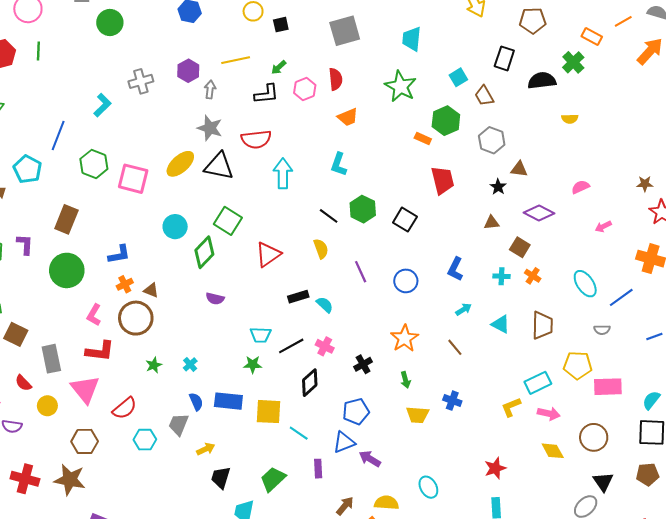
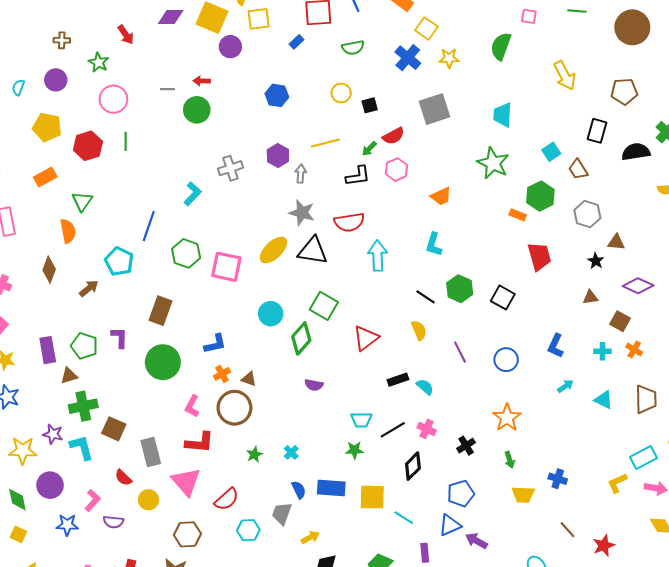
red semicircle: (336, 79) -> (394, 136), moved, turned 70
brown line: (455, 347) -> (567, 530), moved

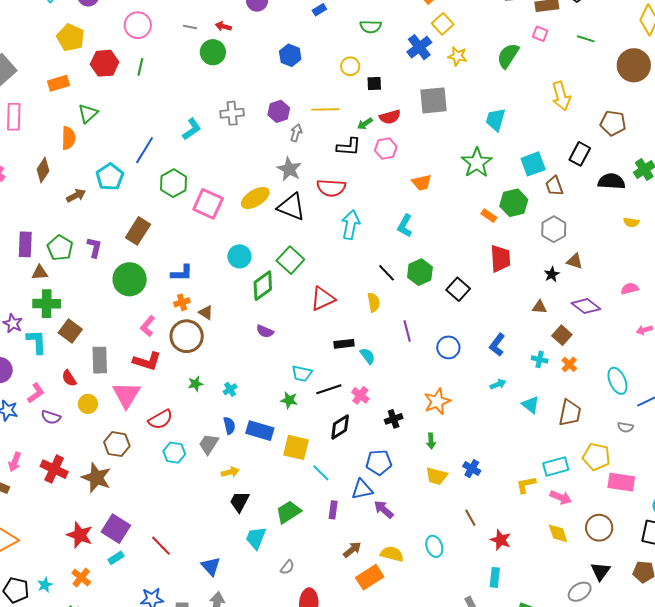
cyan square: (551, 152) -> (533, 164), size x1.4
red star: (604, 546) -> (501, 540), turned 30

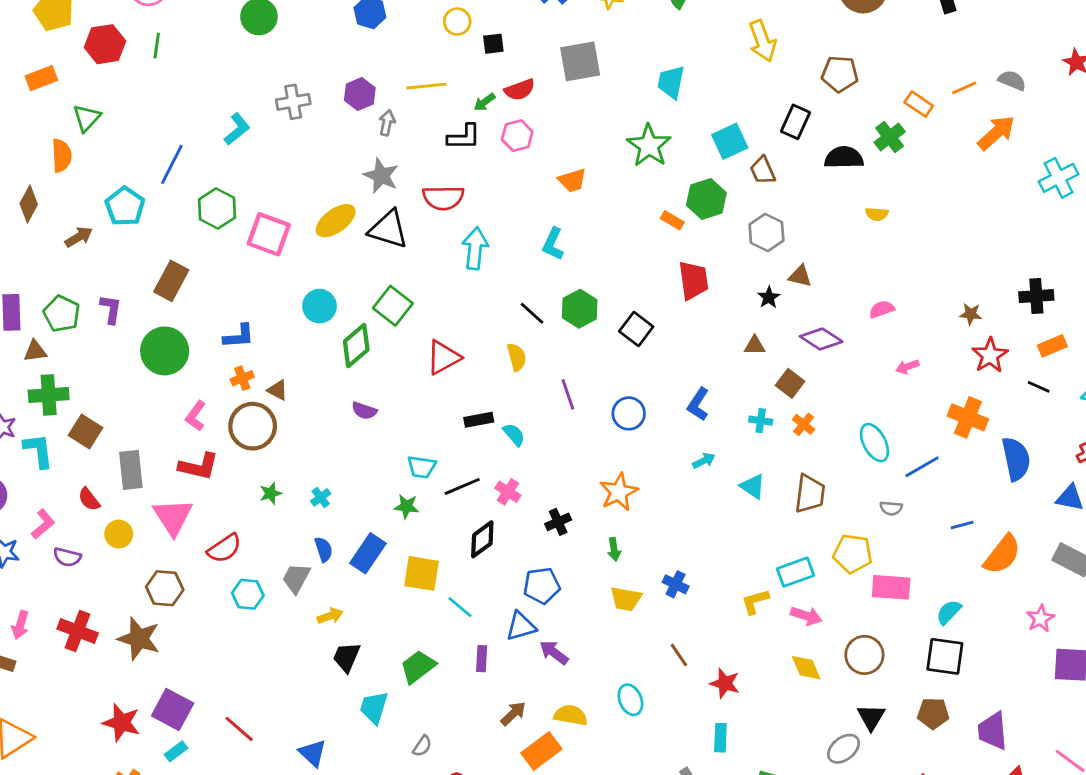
blue rectangle: (260, 431) -> (368, 553), turned -68

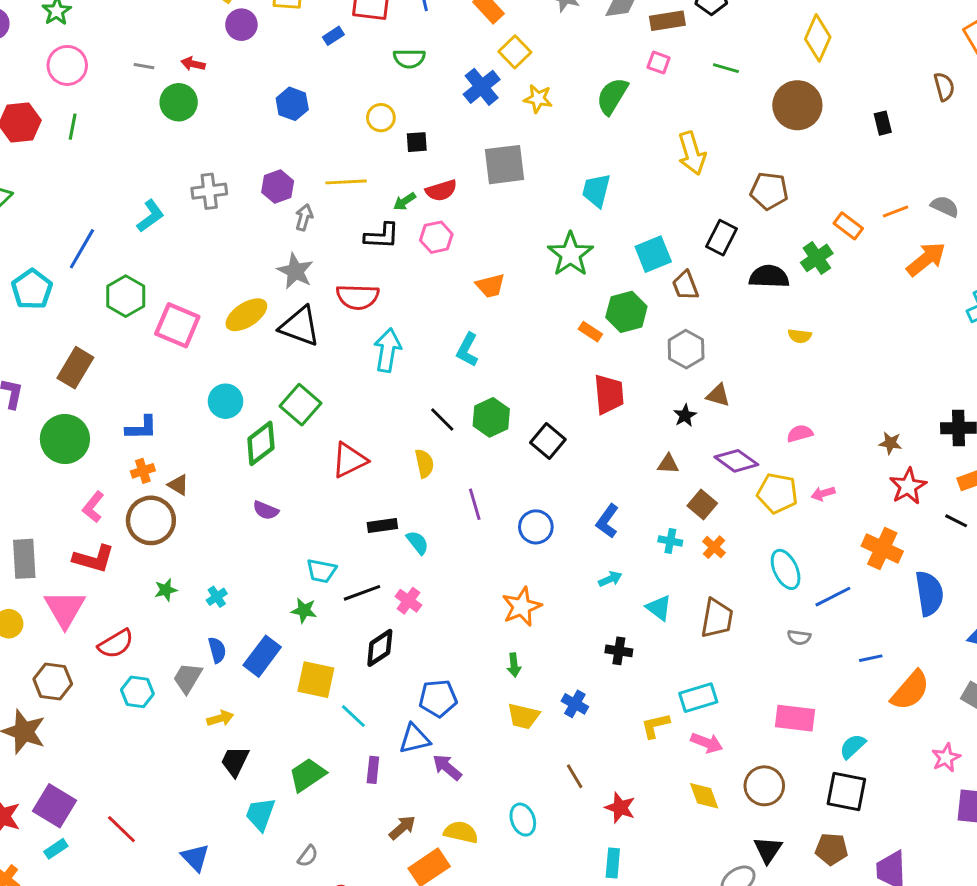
black cross: (558, 522) -> (619, 651), moved, turned 30
yellow pentagon: (853, 554) -> (777, 493), moved

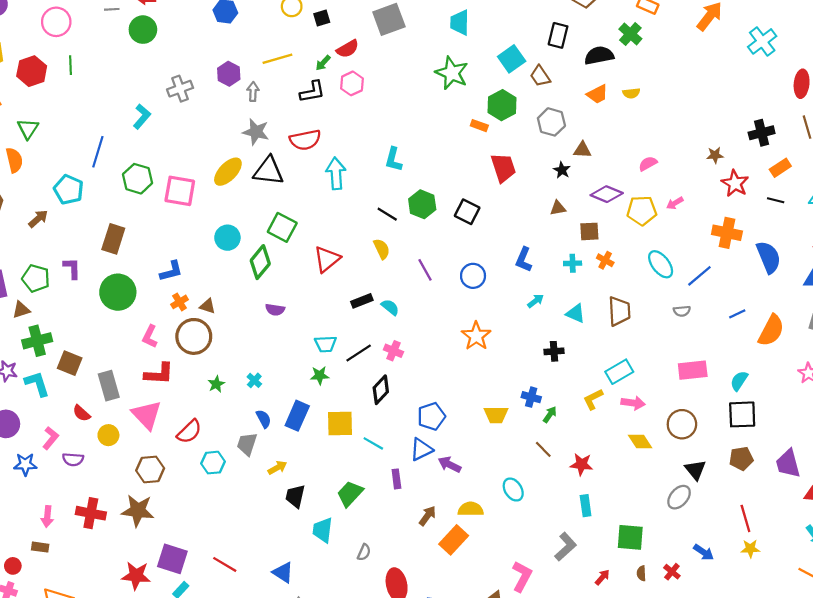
orange trapezoid: (490, 286) -> (597, 94), moved
brown square: (702, 504) -> (589, 231), turned -30
green arrow: (514, 665) -> (550, 415), moved, turned -126

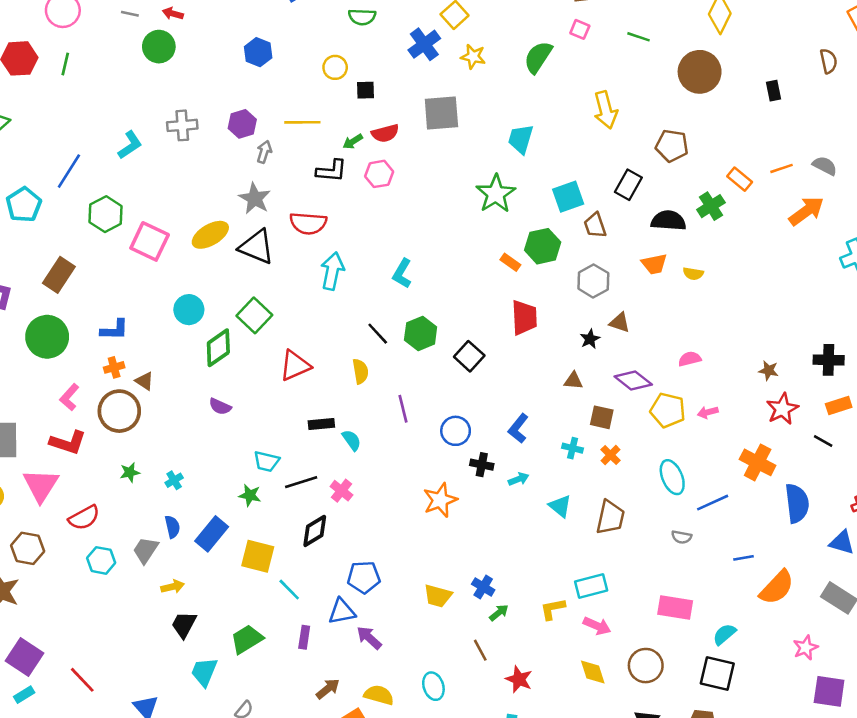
black cross: (554, 351) -> (482, 465), moved

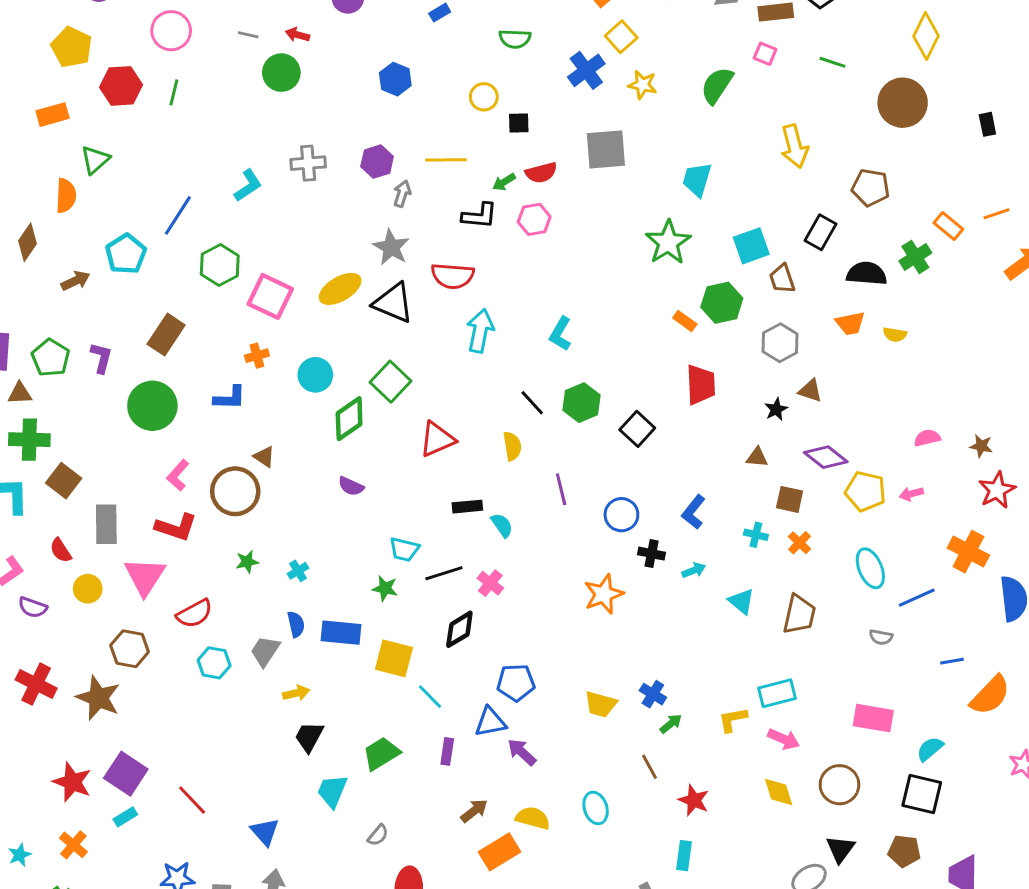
pink semicircle: (690, 359) -> (927, 438), moved
orange cross: (114, 367) -> (257, 356), moved
blue rectangle: (212, 534) -> (341, 633), turned 56

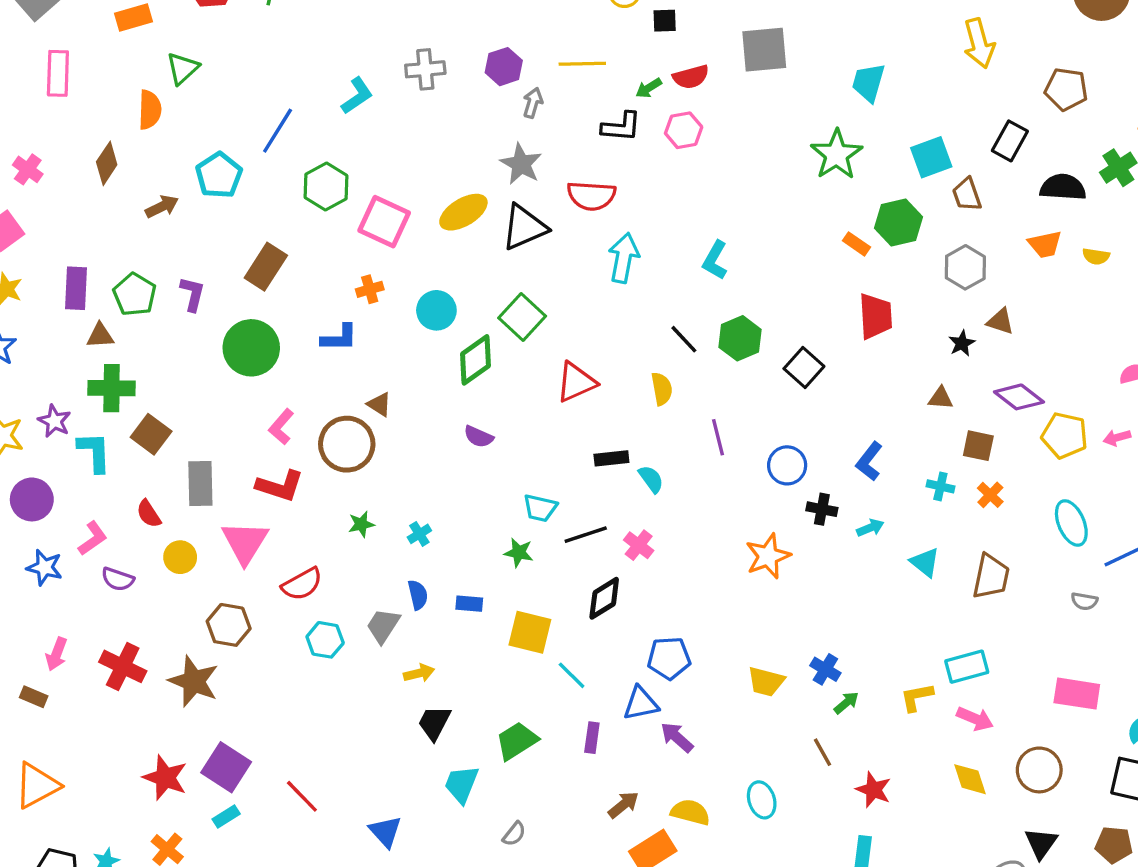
black triangle: (393, 303) -> (524, 227), turned -45
blue rectangle: (341, 633) -> (469, 604), size x0.6

